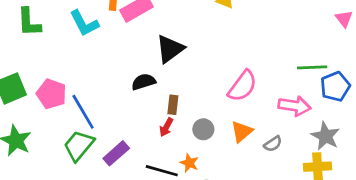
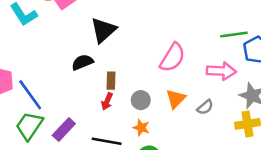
orange star: (189, 163) -> (141, 128), moved

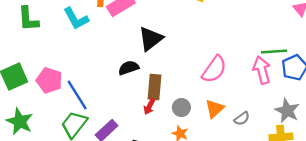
pink arrow: (221, 71) -> (262, 70), moved, turned -112
brown rectangle: (111, 81) -> (155, 87), size x1.5

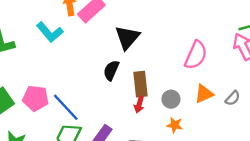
black semicircle: (129, 68) -> (111, 70), turned -36
orange triangle: (215, 109) -> (204, 94), turned 30

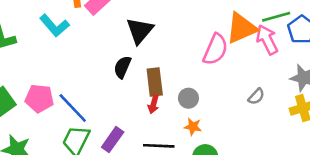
orange triangle: (204, 94) -> (242, 28), moved, size x1.5

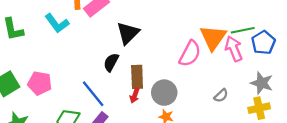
orange triangle: (242, 28) -> (213, 37), turned -36
gray circle: (188, 98) -> (164, 93), size x1.5
blue line: (73, 108) -> (93, 94), moved

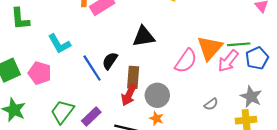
cyan L-shape: (57, 23) -> (59, 44), moved
black triangle: (128, 33) -> (144, 37), moved, turned 30
pink arrow: (234, 49) -> (228, 61), turned -125
blue line: (93, 94) -> (92, 68), moved
red arrow: (135, 95) -> (129, 95), size x1.5

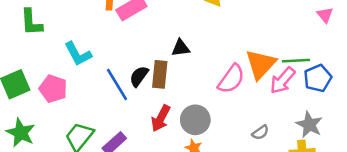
black triangle: (144, 37) -> (181, 48), size x0.7
brown rectangle: (133, 77) -> (160, 74), moved

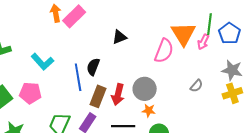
green line: (296, 61) -> (210, 24), turned -65
brown rectangle: (160, 74) -> (98, 96), moved, turned 30
pink arrow: (283, 80) -> (203, 42), size x0.7
blue line: (117, 84) -> (78, 77), turned 36

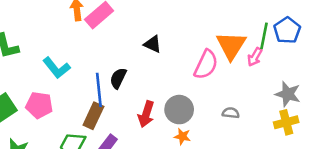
blue pentagon: (230, 33) -> (287, 30), moved
black triangle: (119, 37) -> (153, 44), turned 42
gray semicircle: (196, 86) -> (231, 113), moved, turned -128
brown rectangle: (98, 96) -> (93, 116), moved

